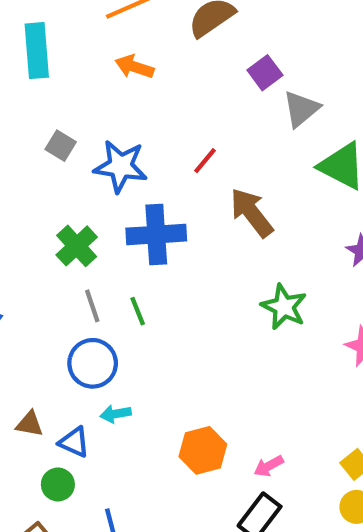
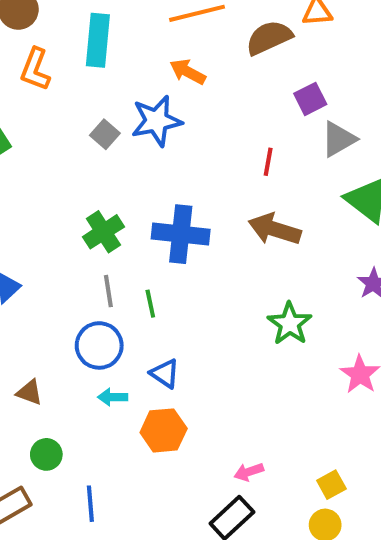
red line: (205, 161) -> (268, 162), moved, turned -40
blue star: (121, 166) -> (156, 121), moved, turned -30
brown arrow: (252, 213) -> (275, 229), turned -45
blue triangle: (74, 442) -> (165, 374), moved
orange hexagon: (203, 450) -> (164, 430), moved

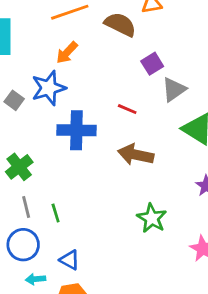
brown semicircle: (269, 38) -> (120, 24), turned 56
orange arrow: (188, 72) -> (67, 53), turned -70
red line: (268, 162) -> (127, 109), turned -72
blue cross: (181, 234) -> (76, 130), moved

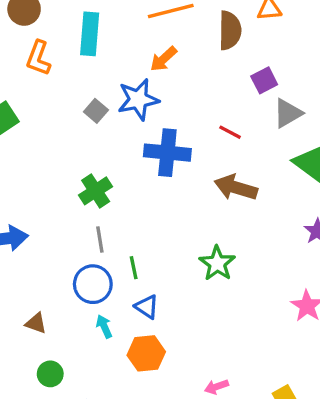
brown semicircle: (120, 24) -> (230, 30), turned 60
green line: (56, 213) -> (134, 268), moved
green star: (152, 218) -> (217, 263), moved
cyan arrow: (35, 279) -> (104, 326), turned 66

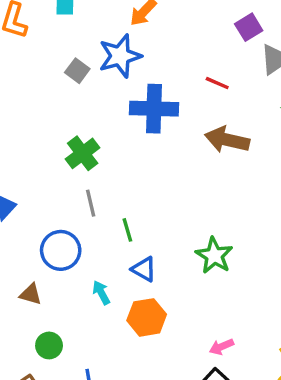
green star: (217, 263) -> (214, 256), moved
blue circle: (93, 284) -> (61, 250), moved

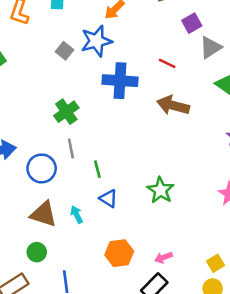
blue circle: (61, 250) -> (42, 168), moved
brown triangle: (31, 294) -> (44, 214), moved, size x1.6
orange hexagon: (147, 317) -> (119, 253), moved

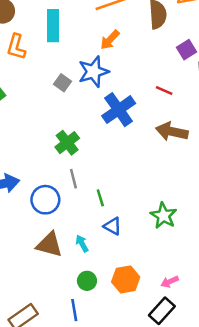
blue cross: (120, 81) -> (119, 110), turned -36
green circle: (37, 252) -> (87, 281), moved

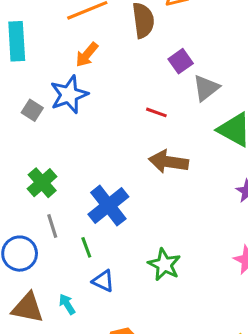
blue cross: (119, 110) -> (108, 206), moved

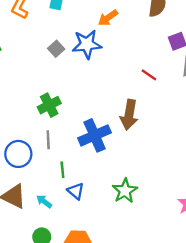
brown arrow: (169, 162) -> (129, 115), moved, turned -104
green line: (86, 247) -> (62, 170), moved
cyan arrow: (67, 304) -> (44, 201), turned -35

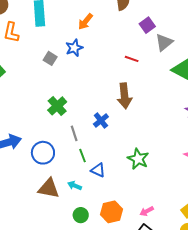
blue star: (87, 44) -> (74, 48), size x0.7
blue cross: (95, 135) -> (101, 120), size x0.6
gray line: (48, 140) -> (74, 133), moved

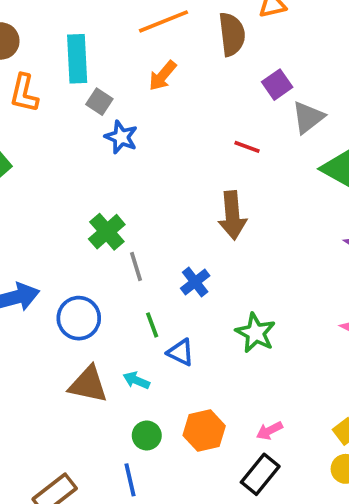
blue star: (74, 48) -> (121, 137), moved, turned -30
gray square: (50, 58) -> (99, 102), moved
blue cross: (101, 120) -> (195, 282), moved
gray line: (74, 133) -> (136, 267), moved

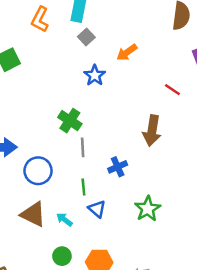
orange arrow: (163, 76) -> (127, 52), moved
blue star: (121, 137) -> (95, 75), moved
green cross: (107, 232) -> (70, 121), turned -30

